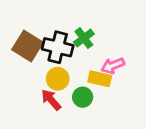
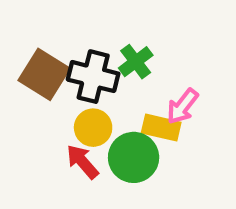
pink arrow: (113, 66) -> (183, 106), turned -30
green circle: (83, 97) -> (134, 157), size x1.5

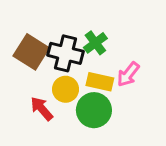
yellow rectangle: (161, 128) -> (100, 82), moved
red arrow: (82, 162) -> (42, 109), moved

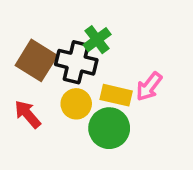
green cross: (95, 43) -> (97, 40), moved
red arrow: (42, 109) -> (28, 114), moved

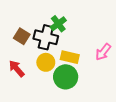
brown square: (36, 60) -> (22, 36), size x0.7
pink arrow: (149, 86) -> (103, 52), moved

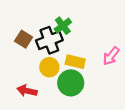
black cross: (46, 37) -> (49, 40), turned -35
red arrow: (17, 69) -> (27, 91), moved, turned -36

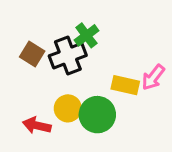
yellow rectangle: (75, 62) -> (125, 85), moved
yellow circle: (49, 67) -> (68, 108), moved

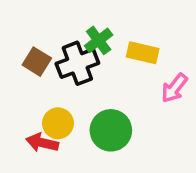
yellow rectangle: (125, 85) -> (143, 53), moved
yellow circle: (68, 108) -> (58, 123), moved

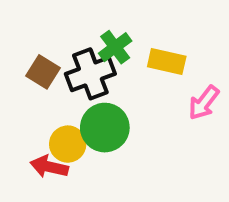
green circle: (111, 130) -> (105, 128), moved

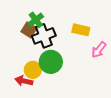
green cross: (115, 47) -> (36, 20), moved
brown square: (43, 72) -> (29, 30), moved

